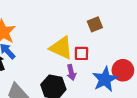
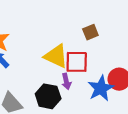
red square: (81, 53) -> (77, 62), size x1.5

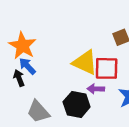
purple arrow: (66, 81) -> (96, 89), turned 105

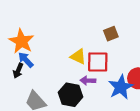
yellow triangle: (85, 62) -> (78, 57), size x0.7
black arrow: (19, 78) -> (18, 71), turned -136

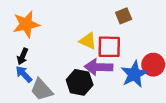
orange star: (21, 41) -> (26, 24), turned 30
blue arrow: (26, 60) -> (24, 74), moved
purple arrow: (88, 81) -> (99, 67), size x1.6

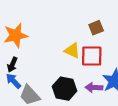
brown square: (124, 16) -> (96, 28), moved
purple arrow: (99, 67) -> (94, 88), moved, size x0.7

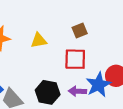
yellow triangle: (72, 51) -> (39, 40), moved, turned -35

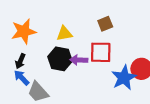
purple arrow: (77, 91) -> (79, 60), moved
black hexagon: (48, 92) -> (60, 59), moved

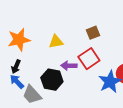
red square: (101, 52) -> (89, 59), turned -35
black hexagon: (60, 59) -> (52, 80), moved

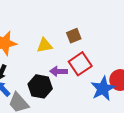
brown square: (93, 33) -> (74, 36), moved

